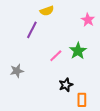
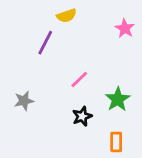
green star: (78, 51) -> (118, 99), moved
black star: (66, 85) -> (82, 116), moved

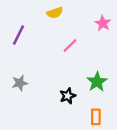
purple line: (45, 43) -> (18, 35), moved
pink line: (79, 79) -> (70, 45), moved

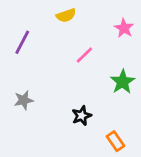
green star: (97, 82) -> (123, 82), moved
orange rectangle: (96, 117) -> (115, 141), turned -35

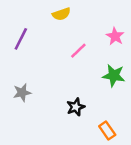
pink star: (124, 28) -> (115, 36), moved
green star: (123, 82) -> (114, 76), turned -30

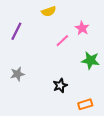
pink star: (115, 36) -> (82, 28), moved
orange rectangle: (107, 131) -> (85, 104), turned -72

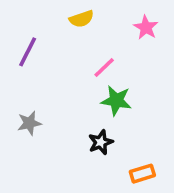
pink star: (82, 28) -> (146, 28), moved
green star: (90, 60) -> (116, 101), moved

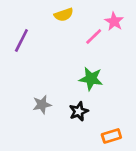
pink line: (104, 68) -> (94, 36), moved
gray star: (29, 123) -> (42, 105), moved

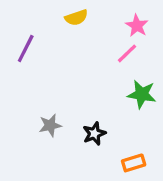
pink line: (94, 36) -> (127, 53), moved
green star: (91, 79) -> (142, 94), moved

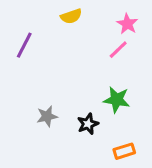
green star: (142, 94) -> (117, 100), moved

